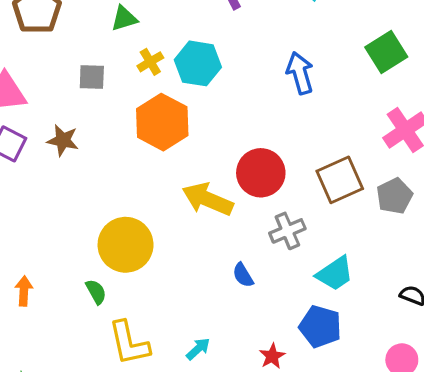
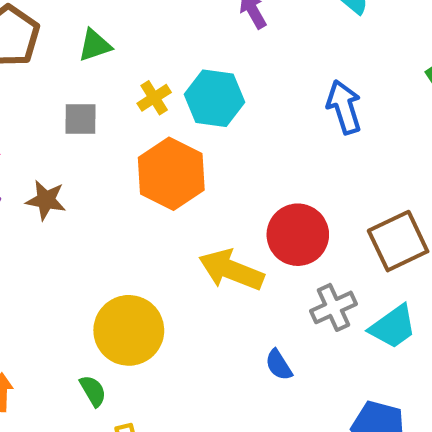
green triangle: (124, 18) -> (95, 45), moved
cyan trapezoid: (335, 274) -> (393, 327), moved

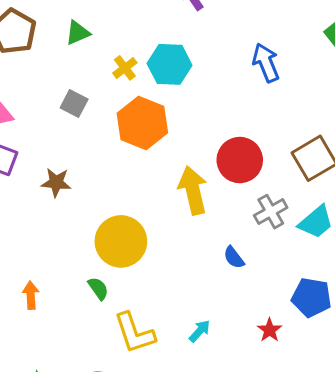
gray square: (80, 119) -> (74, 103), moved, turned 32
brown star: (46, 200) -> (56, 182), moved
yellow arrow: (231, 270) -> (193, 190), turned 60

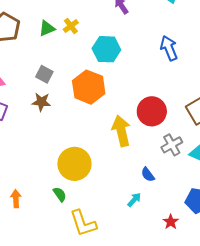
yellow cross: (125, 68) -> (71, 26), moved
brown star: (56, 182) -> (41, 102), moved
cyan arrow: (200, 331) -> (134, 200), moved

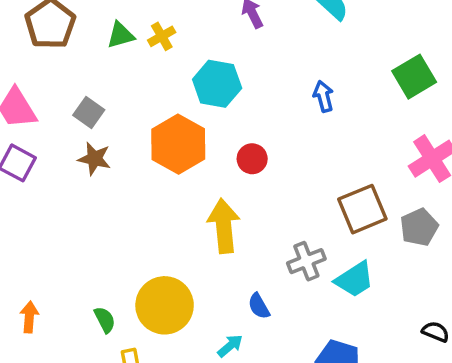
blue arrow: (169, 48) -> (323, 96), size x0.7
gray square: (44, 74) -> (89, 112), moved
red circle: (152, 111) -> (252, 159), moved, size x0.6
yellow circle: (74, 164) -> (165, 305), moved

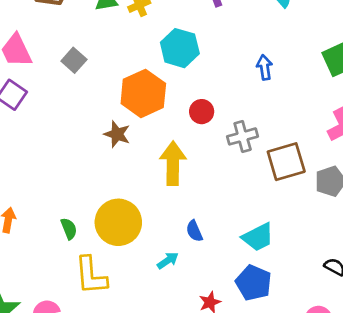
brown star: (94, 159) -> (117, 134), moved
gray cross: (306, 261) -> (243, 136), moved
cyan trapezoid: (354, 279) -> (258, 237), moved

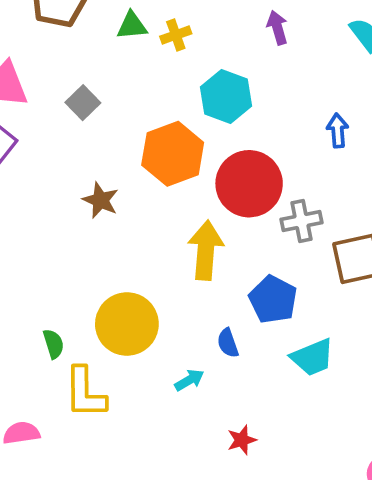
red circle: (202, 112) -> (249, 184), size x2.0
brown star: (117, 134) -> (100, 200), moved
green semicircle: (69, 229) -> (53, 344), moved
blue pentagon: (254, 283) -> (273, 300), moved

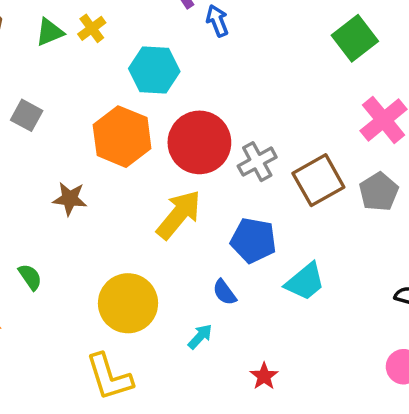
blue arrow: (338, 131) -> (217, 21), moved
yellow arrow: (206, 250) -> (179, 215), turned 52
green semicircle: (53, 344) -> (30, 277), moved

